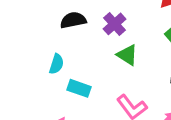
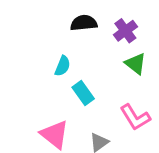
cyan rectangle: (79, 88) -> (83, 93), turned 30

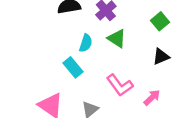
cyan semicircle: (63, 66) -> (86, 43), moved

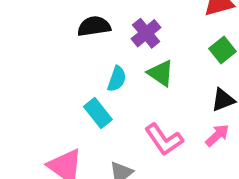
pink arrow: (152, 98) -> (217, 135), moved

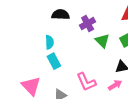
green triangle: (161, 73) -> (102, 41), moved
cyan semicircle: (117, 79) -> (49, 42), moved, turned -32

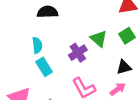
purple cross: (88, 23) -> (78, 53), moved

